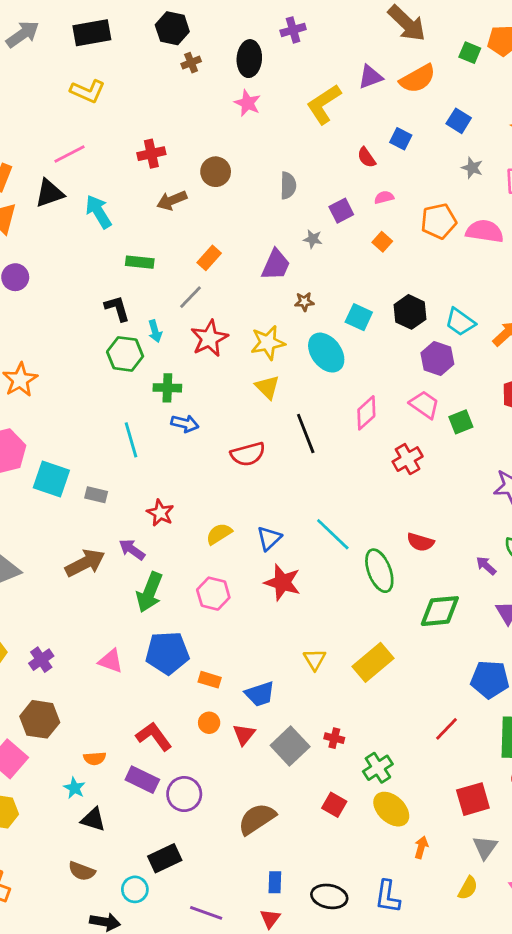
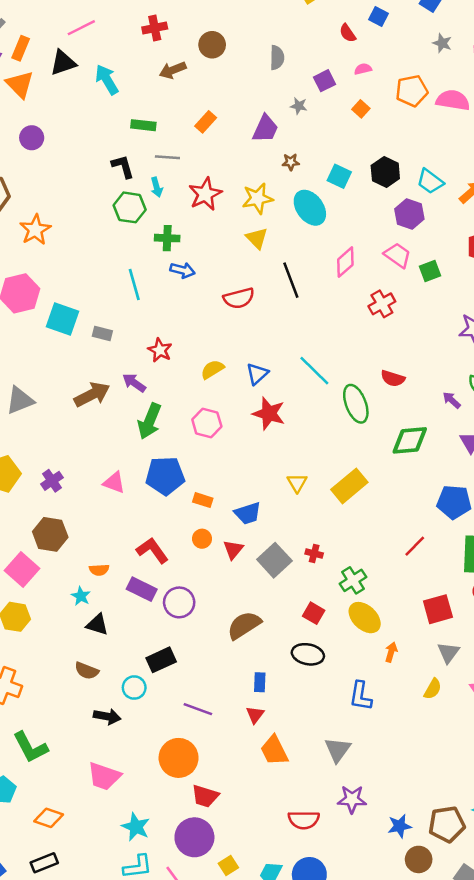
gray line: (190, 297) -> (167, 157), moved, turned 50
black ellipse: (329, 896) -> (308, 654), moved

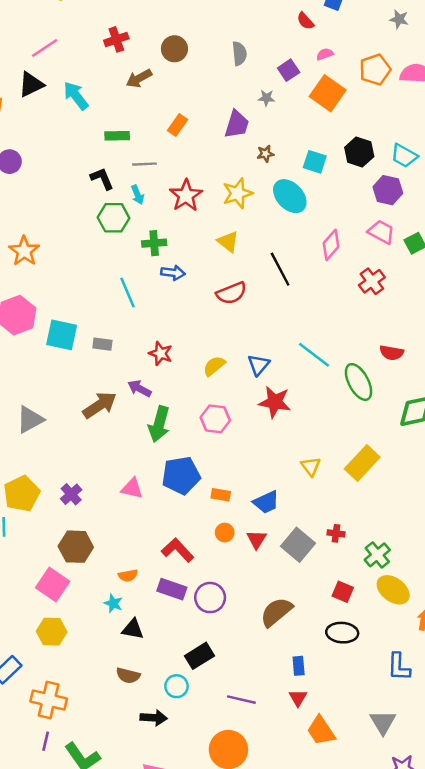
orange square: (361, 109) -> (328, 93), size x2.0
yellow triangle: (257, 238) -> (228, 242), moved

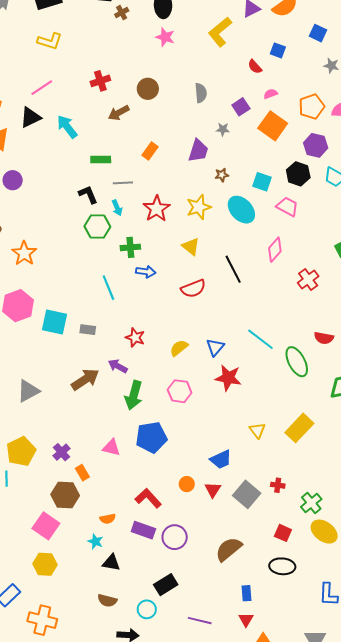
purple hexagon: (388, 190) -> (316, 145), moved
pink trapezoid: (381, 232) -> (287, 207), moved
orange rectangle: (221, 495) -> (82, 473), moved, turned 49

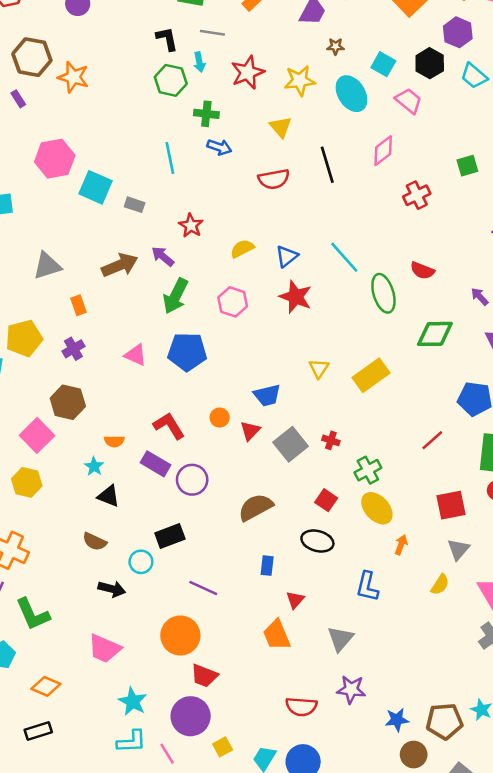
orange star: (24, 253) -> (73, 77), moved, turned -30
orange rectangle: (82, 473) -> (79, 305), moved
red triangle: (246, 620) -> (295, 600), moved

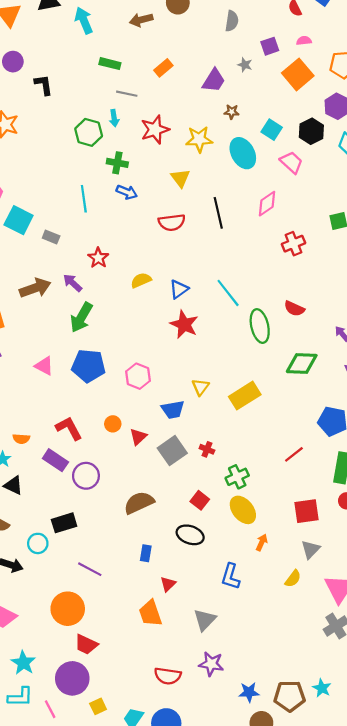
black L-shape: (167, 39) -> (44, 85), moved
pink hexagon: (233, 302) -> (138, 376), moved
blue trapezoid: (267, 395) -> (173, 410), moved

